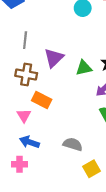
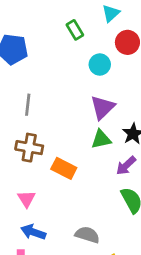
purple triangle: (54, 58) -> (103, 107), moved
orange rectangle: (42, 100) -> (64, 168), moved

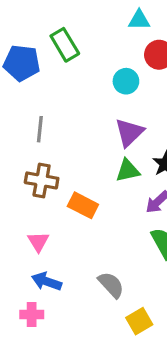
cyan triangle: (111, 13) -> (139, 20), turned 42
green rectangle: (75, 30) -> (65, 45), moved, size x1.4
gray semicircle: (87, 235) -> (111, 285), turned 30

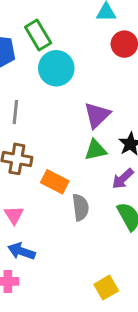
cyan circle: (126, 81) -> (56, 68), moved, size x1.5
gray semicircle: (111, 285) -> (80, 207), moved, turned 36

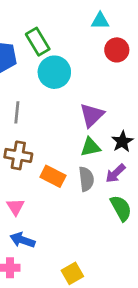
gray semicircle: (80, 207) -> (86, 179), moved
yellow square: (106, 288) -> (72, 273), moved

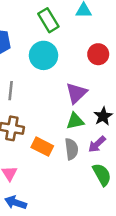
green rectangle: (38, 42) -> (48, 20), moved
red circle: (117, 50) -> (98, 54), moved

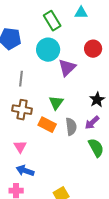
purple triangle: (76, 93) -> (67, 68), moved
green triangle: (75, 121) -> (56, 103), moved, turned -42

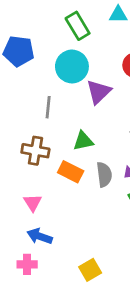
gray line: (21, 79) -> (48, 107), moved
green triangle: (56, 103) -> (83, 141), turned 42

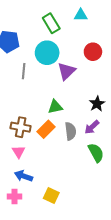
gray line: (48, 107) -> (24, 71), moved
brown cross: (35, 151) -> (21, 127), moved
orange rectangle: (71, 172) -> (46, 129), turned -72
yellow square: (90, 270) -> (51, 195), moved, turned -35

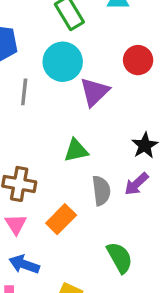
orange rectangle: (46, 129) -> (61, 219), moved
green semicircle: (96, 153) -> (120, 258), moved

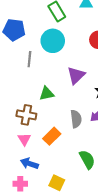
purple triangle: (95, 92) -> (76, 75), moved
green triangle: (76, 150) -> (47, 94), moved

